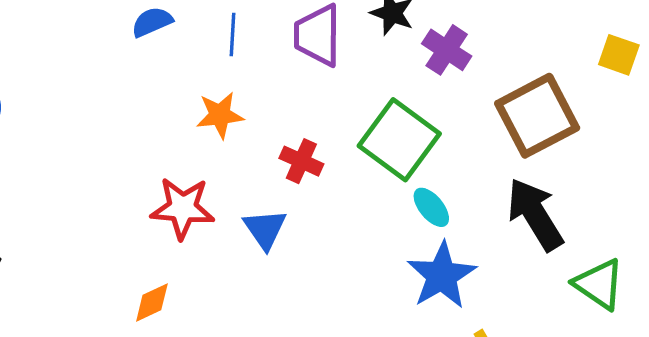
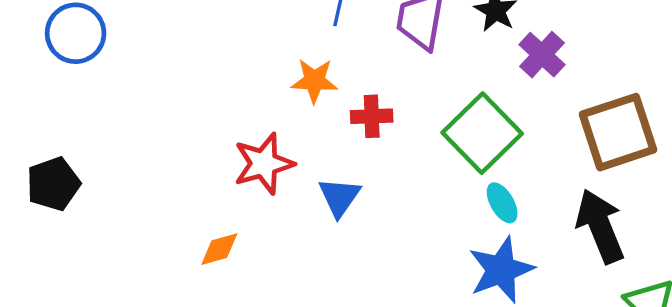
red cross: (301, 161) -> (372, 116), moved, turned -36
red star: (183, 208) -> (264, 164), turned -30

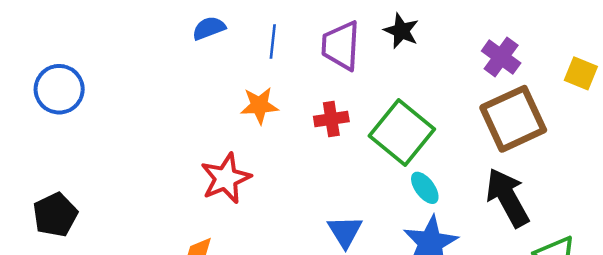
purple cross: (542, 55) -> (501, 57), moved
red cross: (372, 116) -> (331, 119), moved
blue triangle: (339, 197) -> (345, 232), moved

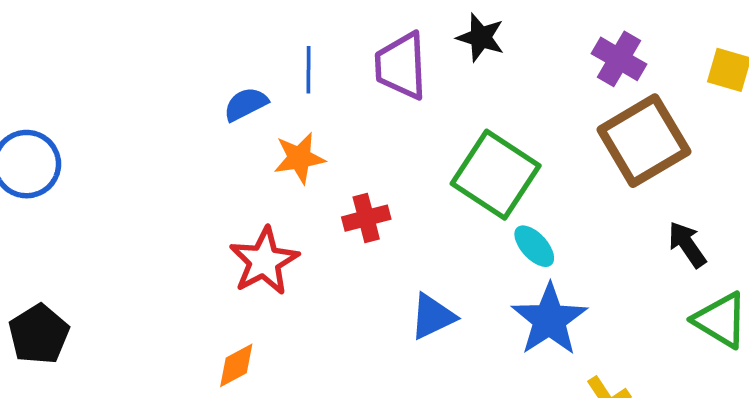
blue semicircle: (209, 28) -> (246, 104), moved
red cross: (331, 119) -> (366, 218), moved
black arrow: (507, 198) -> (687, 245), moved, size x0.6
blue triangle: (345, 232) -> (433, 316), turned 42

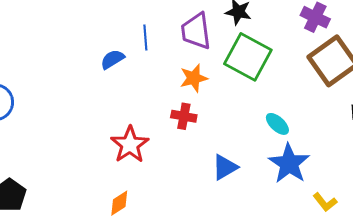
orange star: (299, 158) -> (194, 78), moved
green square: (496, 175) -> (248, 57), moved
red cross: (366, 218) -> (184, 116), turned 30

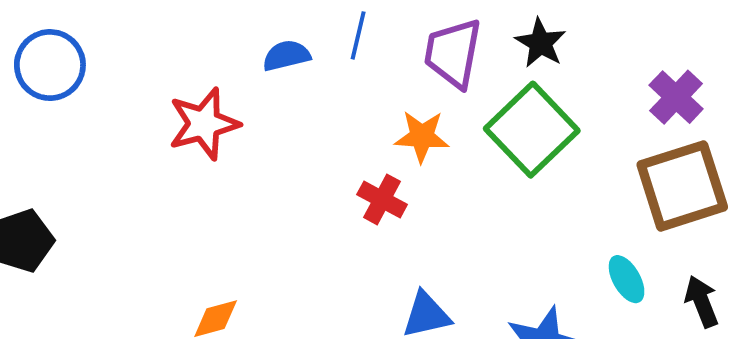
cyan ellipse: (277, 124) -> (627, 279), moved
red star: (130, 145) -> (204, 124), moved

